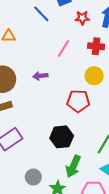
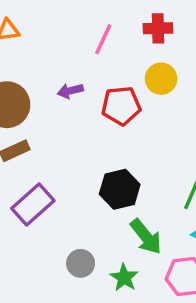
red pentagon: (78, 101) -> (121, 106), moved
green arrow: (73, 166) -> (146, 237), turned -55

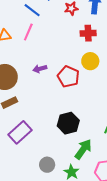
pink line: (103, 39) -> (28, 32), moved
red pentagon: (121, 106) -> (68, 77), turned 30
green arrow: (146, 237) -> (83, 149), turned -105

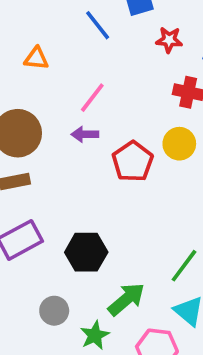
pink line: (28, 32) -> (92, 98), moved
black hexagon: (68, 123) -> (86, 252), moved

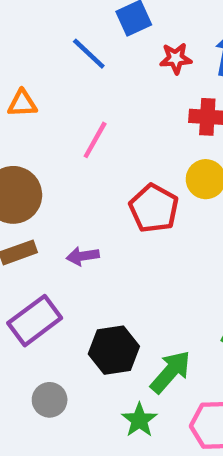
purple arrow: (85, 134) -> (83, 256), moved
black hexagon: (86, 252) -> (114, 350), moved
gray circle: (54, 311) -> (50, 400), moved

